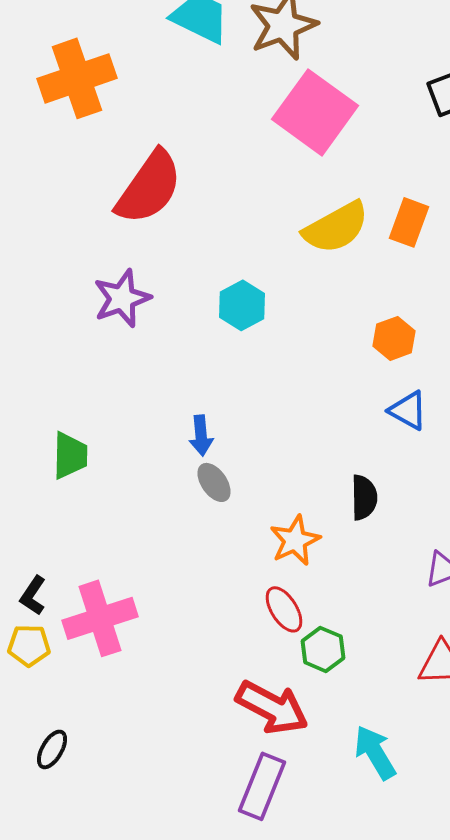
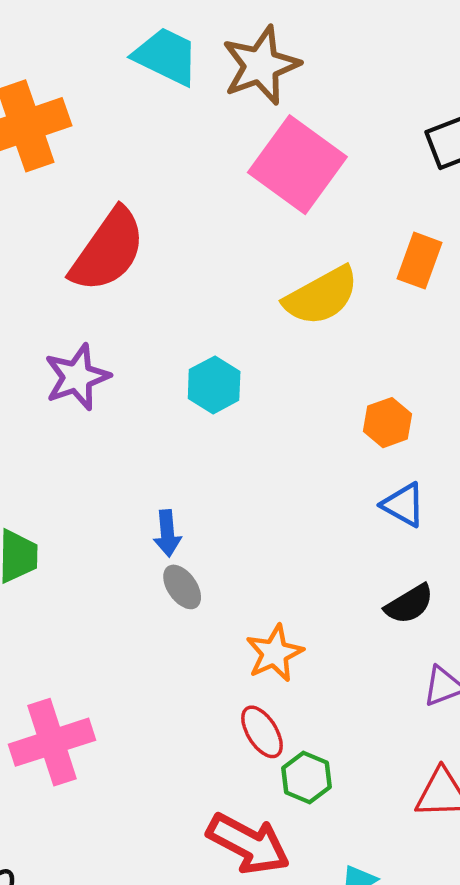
orange rectangle: (409, 222) -> (420, 261), moved
black semicircle: (364, 497) -> (409, 604), moved, turned 60

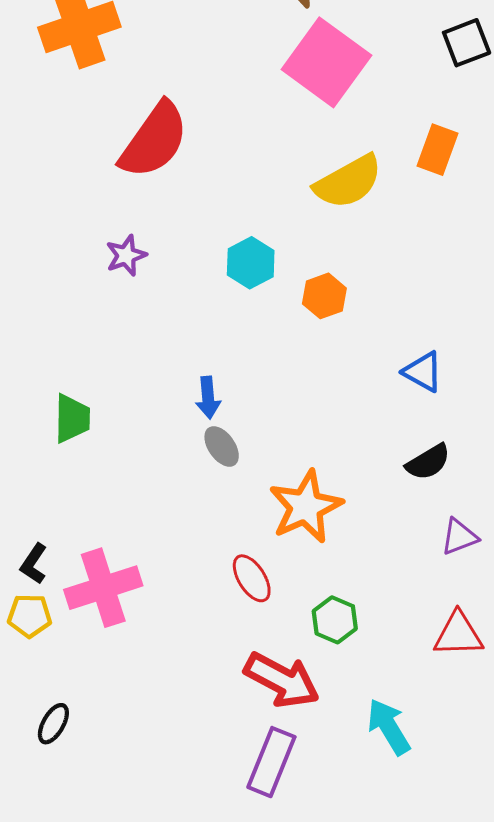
purple star: (77, 377) -> (126, 255), size x0.7
orange hexagon: (388, 423) -> (324, 296), moved
orange star: (275, 653) -> (306, 507), size x1.4
red ellipse: (262, 732) -> (252, 578), moved

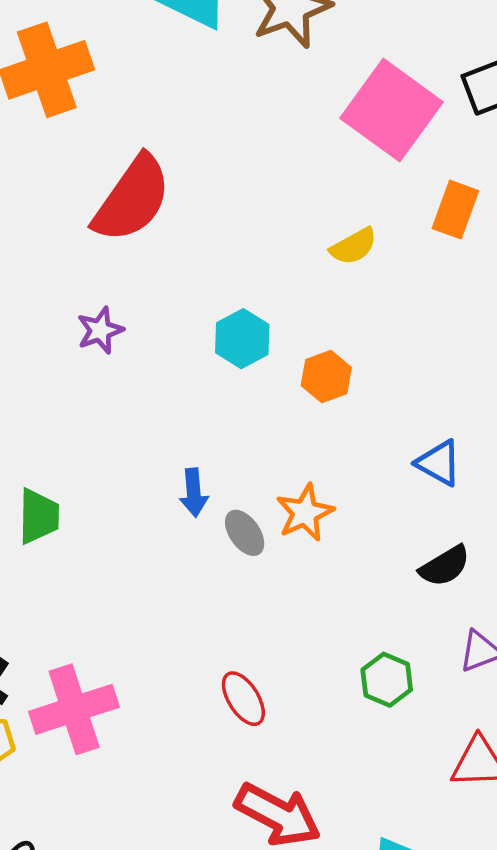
pink square: (326, 62) -> (391, 110), moved
yellow semicircle: (348, 182) -> (354, 246), size x0.6
gray ellipse: (222, 446) -> (245, 533), moved
orange star: (306, 507) -> (305, 513), moved, size x0.7
green hexagon: (335, 620) -> (387, 680), moved

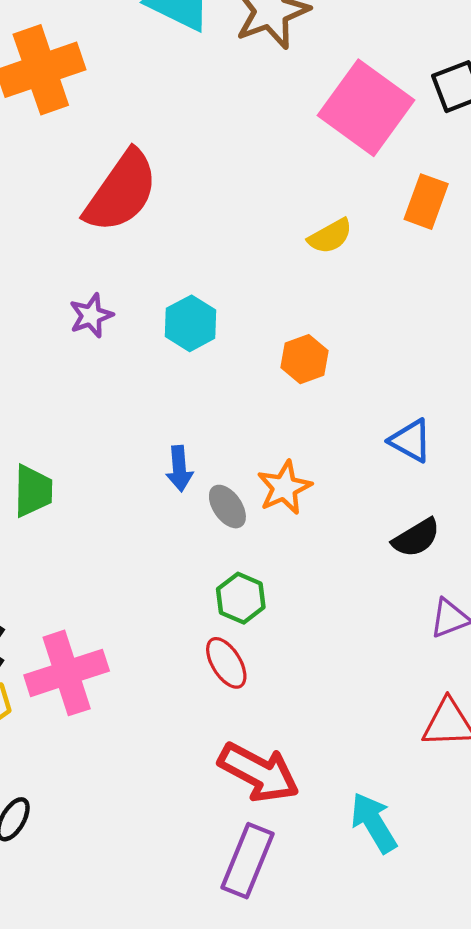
cyan hexagon: (242, 339) -> (191, 323), moved
green hexagon: (387, 680) -> (241, 598), moved

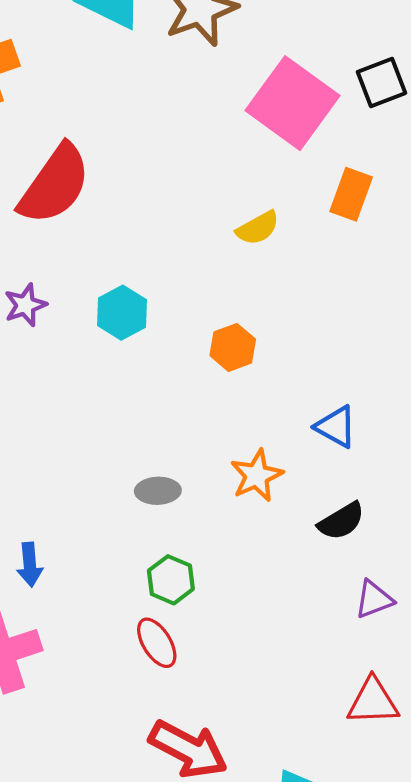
blue arrow: (179, 469) -> (30, 565), moved
orange star: (284, 488) -> (257, 476), moved
gray ellipse: (227, 507) -> (158, 491), turned -57

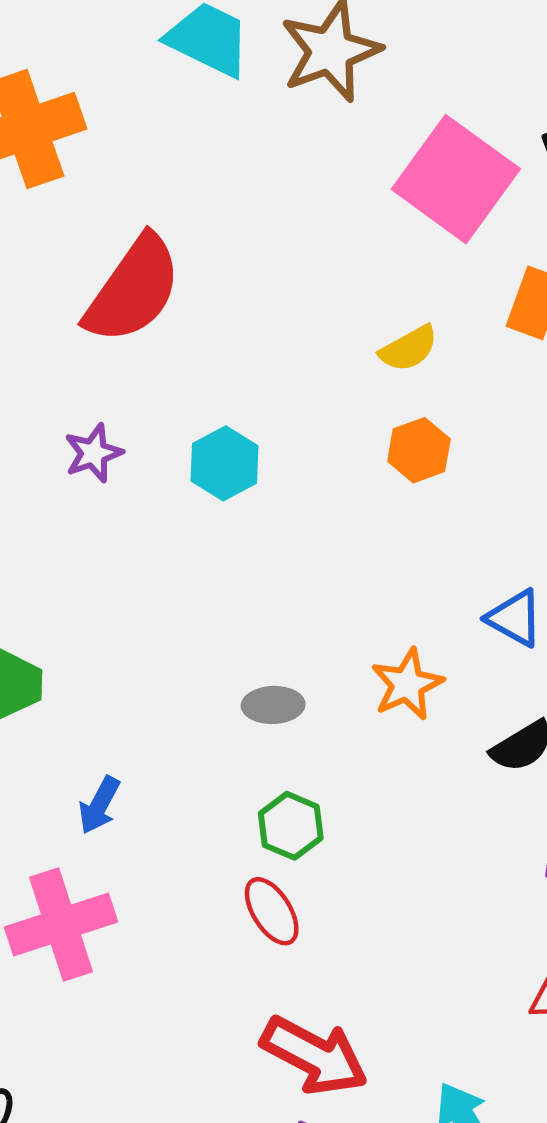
orange hexagon: (233, 347) -> (419, 450), moved
blue arrow: (30, 565) -> (99, 805), turned 33

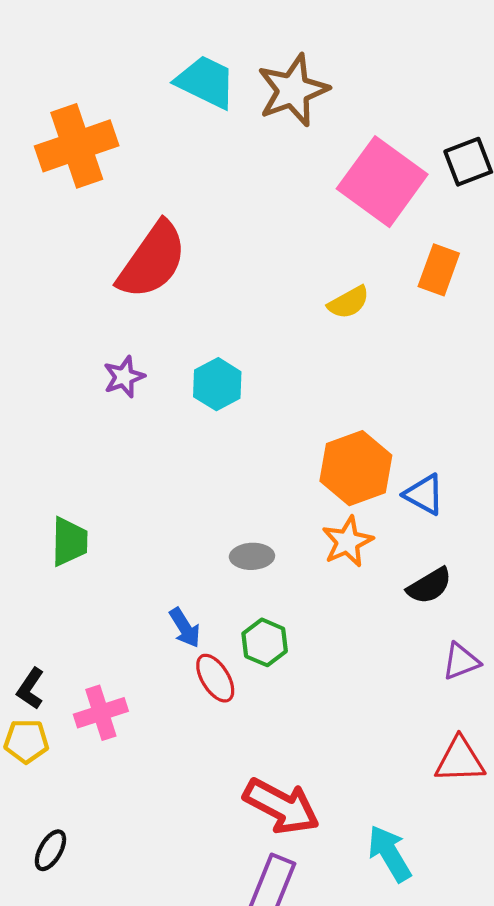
orange hexagon: (419, 450) -> (356, 468), moved, size x1.6
blue arrow: (99, 805) -> (185, 628), moved, turned -60
red ellipse: (272, 911) -> (215, 678), moved
pink cross: (61, 924) -> (101, 713), size x0.7

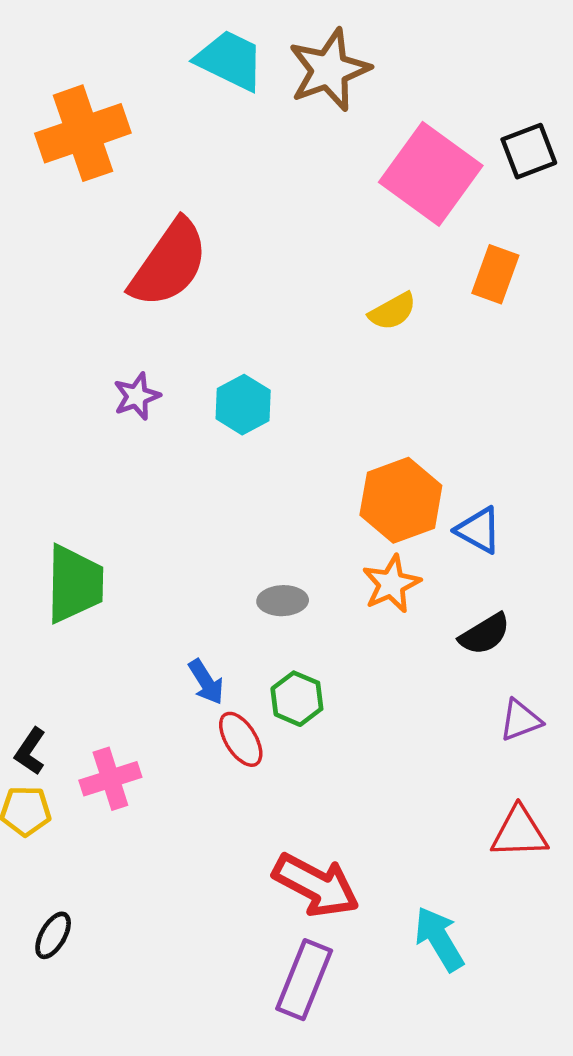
green trapezoid: (69, 542) -> (75, 584), size x1.4

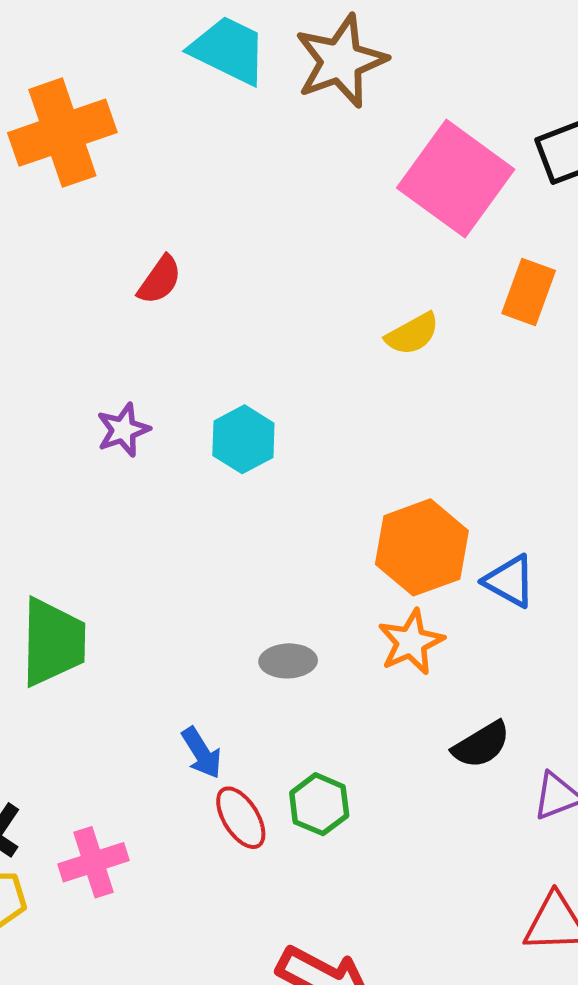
red semicircle: (169, 264) -> (160, 280), size x0.5
black semicircle: (485, 634) -> (481, 745), moved
green hexagon: (297, 699) -> (319, 804), moved

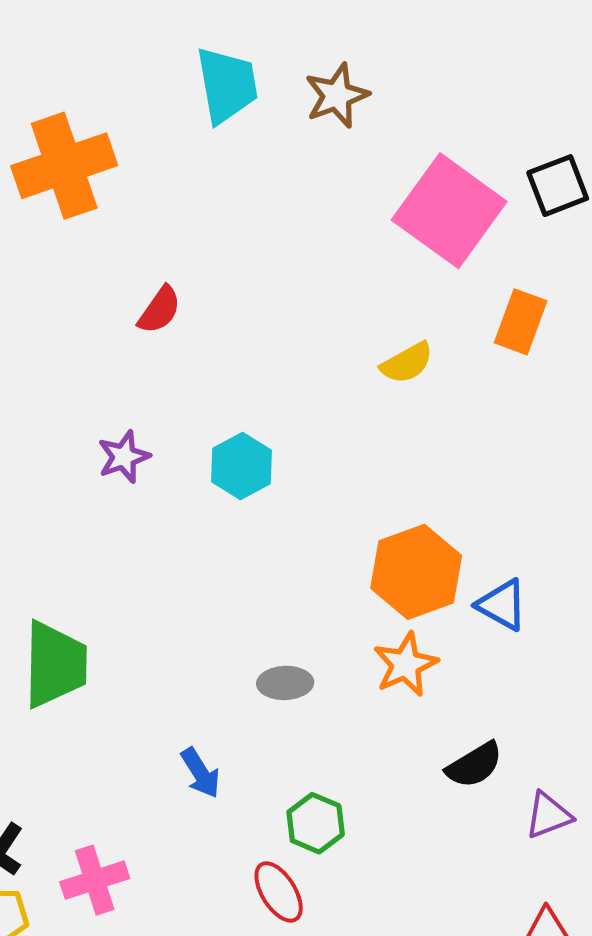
cyan trapezoid: (229, 50) -> (227, 85), turned 54
brown star: (341, 61) -> (337, 96), size x0.7
red ellipse: (241, 818) -> (279, 892), moved

